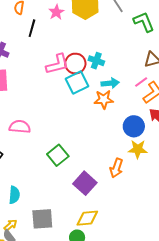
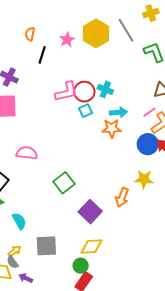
cyan square: (77, 82) -> (85, 111), size x0.6
blue circle: (134, 126) -> (148, 144), moved
cyan semicircle: (14, 195) -> (19, 221), turned -36

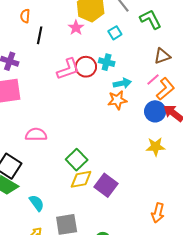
pink star: (67, 40) -> (76, 28), moved
cyan square: (85, 111) -> (115, 33), moved
orange arrow: (122, 197) -> (158, 213), moved
yellow diamond: (91, 247) -> (81, 179), moved

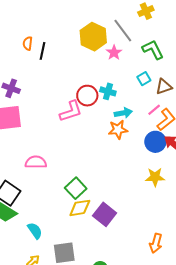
pink star: (76, 28) -> (114, 53), moved
cyan square: (115, 33) -> (144, 79), moved
black line: (40, 35) -> (42, 51), moved
pink L-shape: (68, 69) -> (71, 111), moved

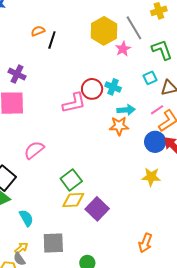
orange semicircle: (28, 43) -> (38, 31), turned 56
pink semicircle: (36, 162) -> (34, 150), turned -45

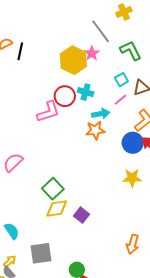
yellow hexagon: (104, 31) -> (73, 60), moved
pink line: (157, 110) -> (120, 100), moved
purple square: (97, 209) -> (81, 215), size x0.7

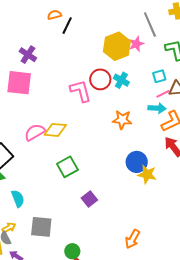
pink line: (120, 100) -> (163, 94), moved
pink L-shape: (48, 112) -> (81, 91), turned -100
cyan arrow: (101, 114) -> (157, 108), moved
blue circle: (133, 143) -> (137, 162), moved
yellow diamond: (57, 208) -> (55, 130), moved

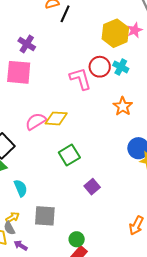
orange star: (122, 120) -> (123, 106), turned 30

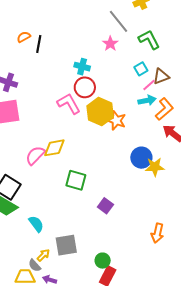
yellow hexagon: (115, 33) -> (100, 112), moved
cyan cross: (121, 67) -> (82, 67), moved
green square: (69, 155) -> (76, 180), turned -30
yellow arrow: (12, 217) -> (43, 255), moved

